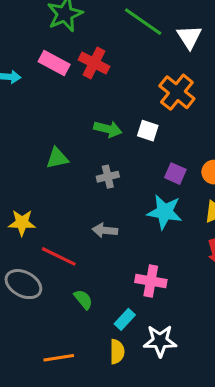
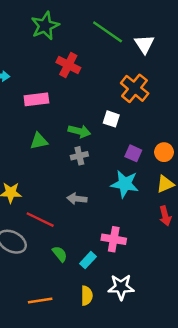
pink rectangle: (54, 63) -> (36, 99), moved, turned -35
green arrow: (108, 129) -> (79, 131), moved
cyan rectangle: (125, 319) -> (88, 260), moved

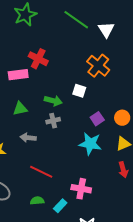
red cross: (68, 65) -> (38, 59), moved
purple square: (133, 153) -> (97, 119), turned 32
gray arrow: (77, 199) -> (28, 138), moved
red line: (40, 220) -> (41, 172), moved
green semicircle: (60, 254) -> (37, 201), turned -56

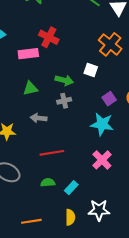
red line: (41, 172) -> (52, 153), turned -35
pink cross: (81, 189) -> (102, 160), moved, turned 36

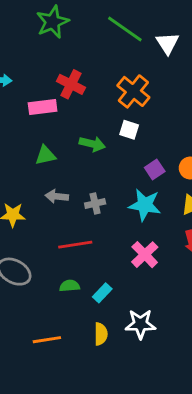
orange cross: (110, 44) -> (133, 91), moved
gray cross: (64, 101) -> (95, 203), moved

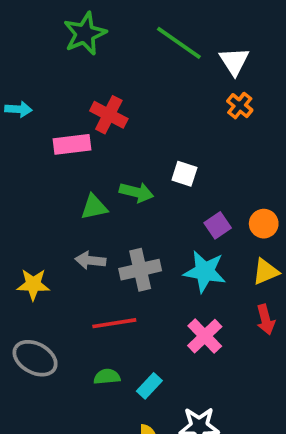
orange cross: (133, 91) -> (240, 106), moved, size x0.6
green triangle: (45, 155) -> (94, 207), moved
gray cross: (95, 203) -> (140, 270), size x1.5

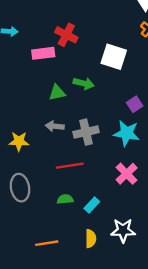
white square: (184, 174) -> (114, 57), moved, size x1.6
gray ellipse: (35, 358) -> (20, 188), turned 52

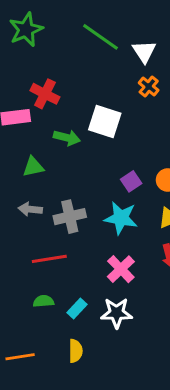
green arrow: (84, 83) -> (67, 138), moved
white star: (123, 230) -> (116, 313), moved

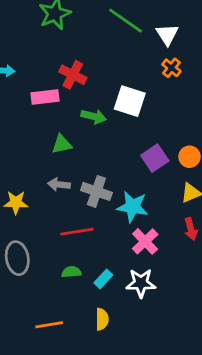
purple square: (131, 181) -> (155, 158), size x1.4
gray cross: (70, 217) -> (96, 191), turned 32
cyan star: (121, 218) -> (133, 207), moved

